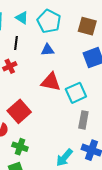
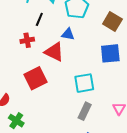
red triangle: (51, 82) -> (54, 52), moved
red square: (19, 111) -> (36, 78), moved

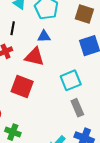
red square: (36, 78) -> (22, 87), turned -30
gray rectangle: (85, 111) -> (77, 108), turned -36

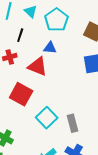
cyan square: (71, 80) -> (47, 118), moved, turned -30

